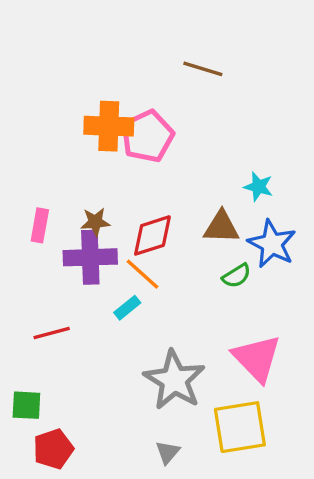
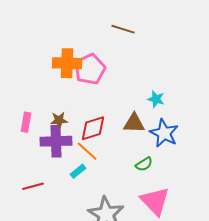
green semicircle: (237, 276) -> (144, 164), moved

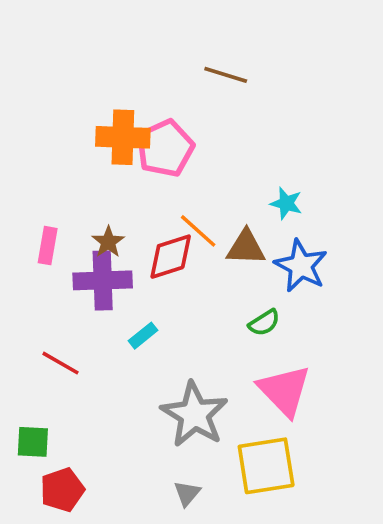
brown star: (59, 120) -> (108, 242), turned -30
orange line: (87, 151) -> (198, 231), moved
red line: (33, 186) -> (60, 363), turned 45

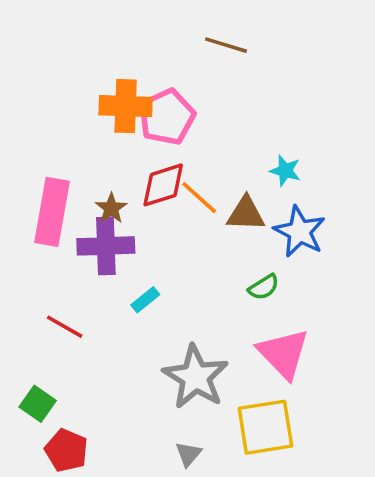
pink rectangle: (48, 246) -> (52, 212), size x1.8
red diamond: (171, 257) -> (163, 185), moved
green square: (33, 442) -> (38, 404), turned 32
red pentagon: (62, 490) -> (66, 450), turned -30

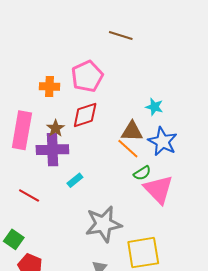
orange cross: (126, 106) -> (49, 86), moved, size x0.7
orange line: (199, 198) -> (128, 149), moved
pink triangle: (283, 354) -> (158, 189), moved
gray star: (196, 377) -> (103, 224), turned 30

